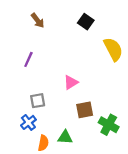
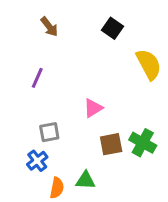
green cross: (109, 125) -> (143, 143), moved

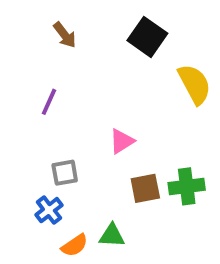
black square: (113, 28) -> (147, 37), size x1.4
green cross: (143, 143) -> (187, 186), turned -36
orange semicircle: (57, 188) -> (75, 245), turned 45

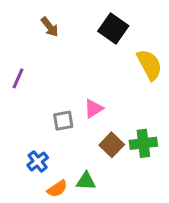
purple line: (49, 102) -> (18, 78), moved
gray square: (65, 173) -> (63, 121), moved
brown square: (145, 188) -> (112, 145), turned -35

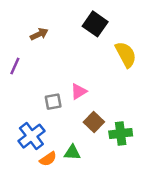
brown arrow: (50, 27) -> (39, 34), moved, turned -78
green cross: (143, 143) -> (121, 133), moved
blue cross: (38, 161) -> (31, 136), size x1.5

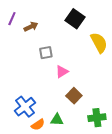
purple line: (15, 66) -> (12, 19), moved
gray square: (53, 102) -> (46, 53), moved
green cross: (121, 133) -> (97, 118), moved

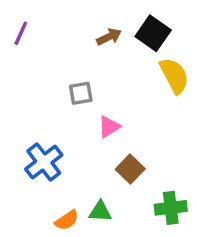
black square: (75, 19) -> (153, 33), moved
brown arrow: (31, 27) -> (109, 37), moved
blue cross: (25, 107) -> (44, 162), moved

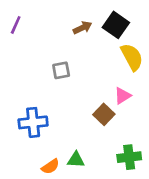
pink triangle: (109, 127) -> (123, 96), moved
blue cross: (44, 162) -> (33, 122), turned 32
brown square: (130, 169) -> (104, 114), moved

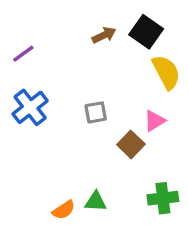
purple line: (16, 25) -> (23, 54), moved, turned 30
gray square: (61, 70) -> (96, 112), moved
blue cross: (33, 122) -> (30, 107), moved, turned -32

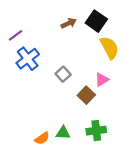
blue cross: (30, 107) -> (28, 59), moved
gray square: (96, 112) -> (63, 74), turned -32
green cross: (163, 198) -> (96, 131), moved

